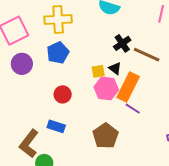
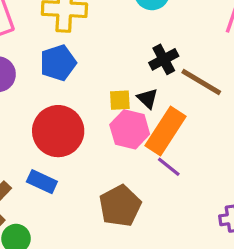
red circle: (63, 94) -> (58, 131), size x1.8

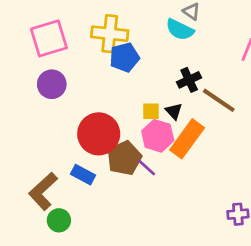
blue pentagon: (58, 63) -> (124, 57), moved
purple line: (169, 167) -> (147, 167), moved
brown pentagon: (120, 206) -> (124, 158), moved

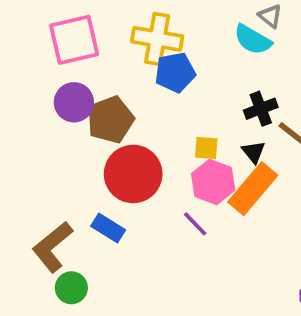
black triangle: (174, 111) -> (254, 152), moved
brown pentagon: (124, 158) -> (110, 120), moved

